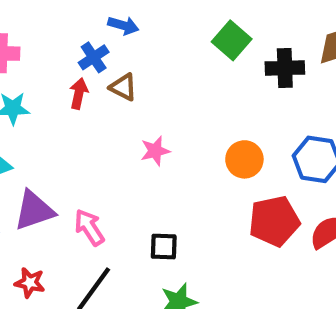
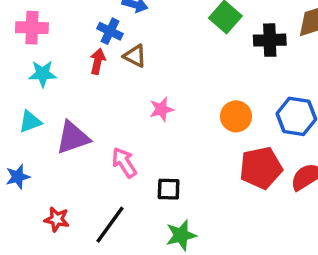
blue cross: (94, 57) -> (110, 31), turned -30
purple triangle: (34, 210) -> (73, 138), moved
pink arrow: (89, 227) -> (124, 163), moved

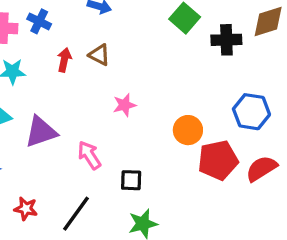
blue cross: (110, 31) -> (39, 21), moved
orange circle: (236, 116) -> (188, 130), moved

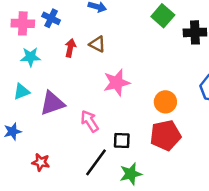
pink star: (124, 105) -> (117, 83), size x1.5
red pentagon: (218, 160) -> (165, 135), moved
black line: (76, 214) -> (96, 162), moved

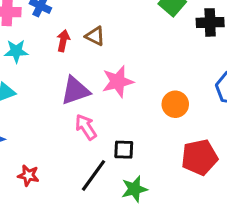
purple triangle: (52, 103) -> (75, 91), moved
red pentagon: (165, 135) -> (199, 157), moved

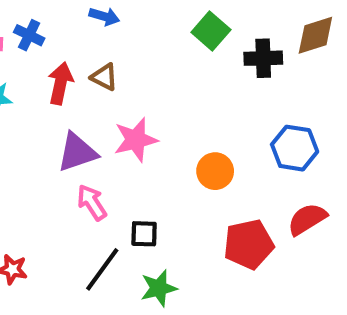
red arrow: (63, 41) -> (60, 83), size x1.4

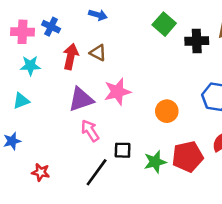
green star: (159, 288) -> (155, 162), moved

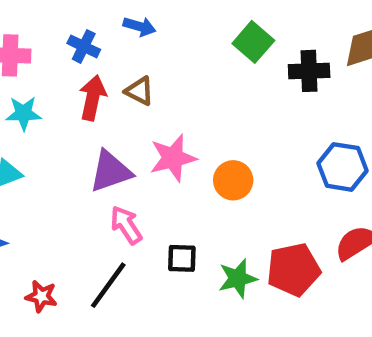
blue cross: (51, 27) -> (84, 46), moved
orange circle: (167, 111) -> (233, 180), moved
black line: (97, 172) -> (108, 285), moved

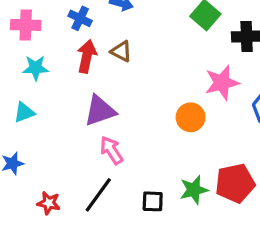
pink star: (173, 158) -> (222, 83), moved
black square: (182, 258) -> (153, 201), moved

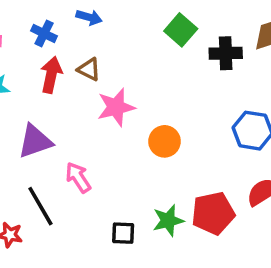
pink star: (222, 83) -> (116, 107), moved
purple triangle: (100, 111) -> (35, 141), moved
black line: (98, 195) -> (40, 206), moved, turned -66

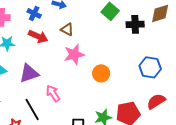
brown triangle: (89, 69) -> (67, 29), moved
red arrow: (51, 75) -> (38, 36), turned 102

